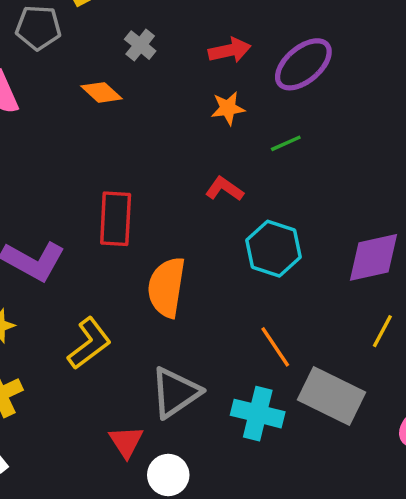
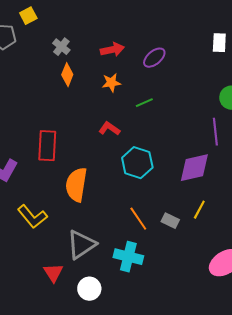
purple ellipse: (303, 64) -> (154, 58), size x0.7
orange diamond: (102, 92) -> (67, 75), moved, turned 70
yellow L-shape: (89, 343) -> (32, 217), turned 88
gray rectangle: (331, 396) -> (170, 221), moved, size x0.5
white circle: (168, 475) -> (89, 289), moved

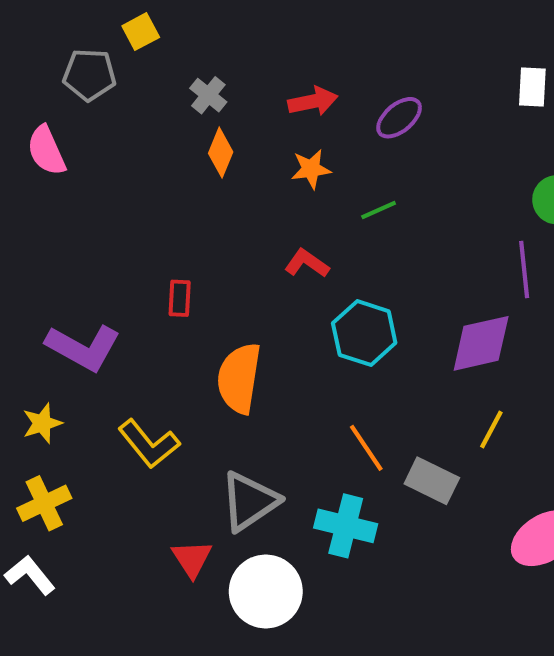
red rectangle: (47, 146) -> (180, 298), size x0.6
gray rectangle: (170, 221) -> (432, 481), moved, size x1.4
white circle: (89, 289) -> (266, 591), size x1.5

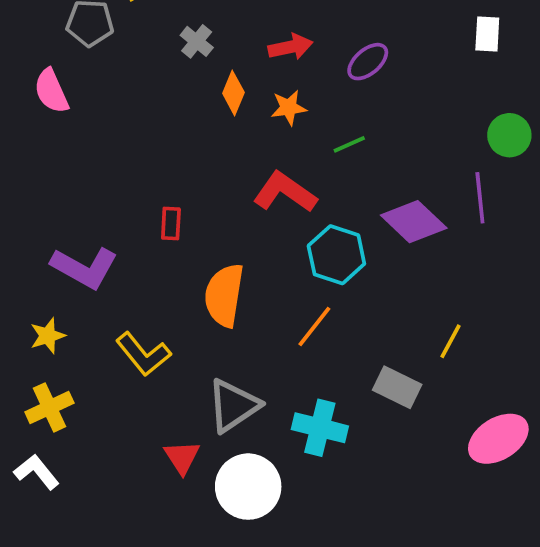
orange diamond: (221, 153) -> (233, 93), moved
red L-shape: (307, 263) -> (285, 192), size x1.6
purple diamond: (481, 343) -> (414, 222), moved, turned 56
orange line: (366, 448) -> (314, 327), moved, turned 72

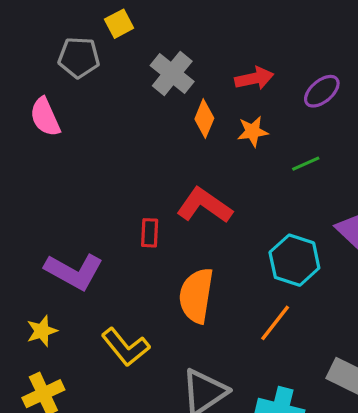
gray cross: (197, 41) -> (172, 74), size x1.5
red L-shape: (285, 192) -> (204, 205), moved

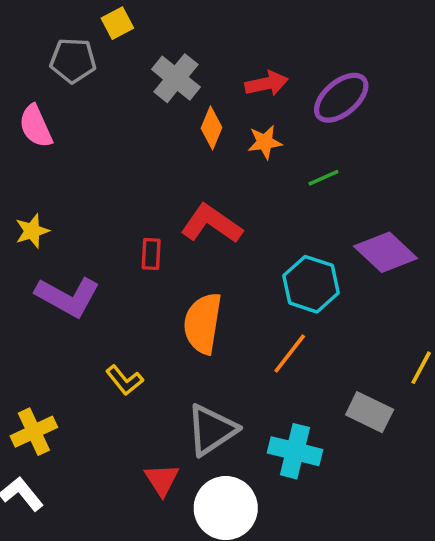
purple ellipse: (322, 91) -> (341, 98), size x1.4
yellow star: (42, 331) -> (32, 231), moved
yellow L-shape: (126, 347) -> (124, 380), size x0.7

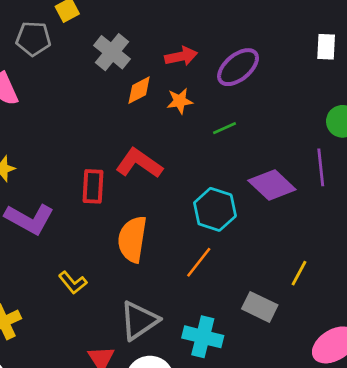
orange diamond: (212, 128) -> (139, 90), turned 40
red rectangle: (151, 254) -> (93, 186), size x1.4

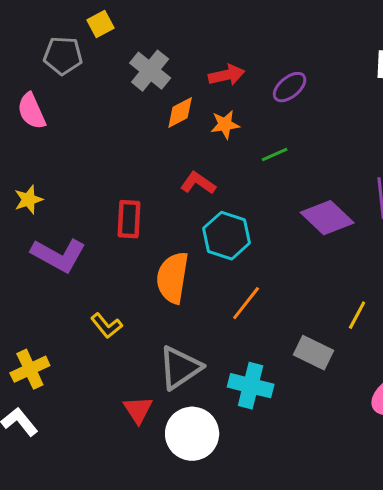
purple ellipse: (238, 67) -> (290, 87), size x0.7
red L-shape: (139, 163) -> (198, 183), moved, size x0.7
cyan hexagon: (215, 209) -> (227, 236), moved

